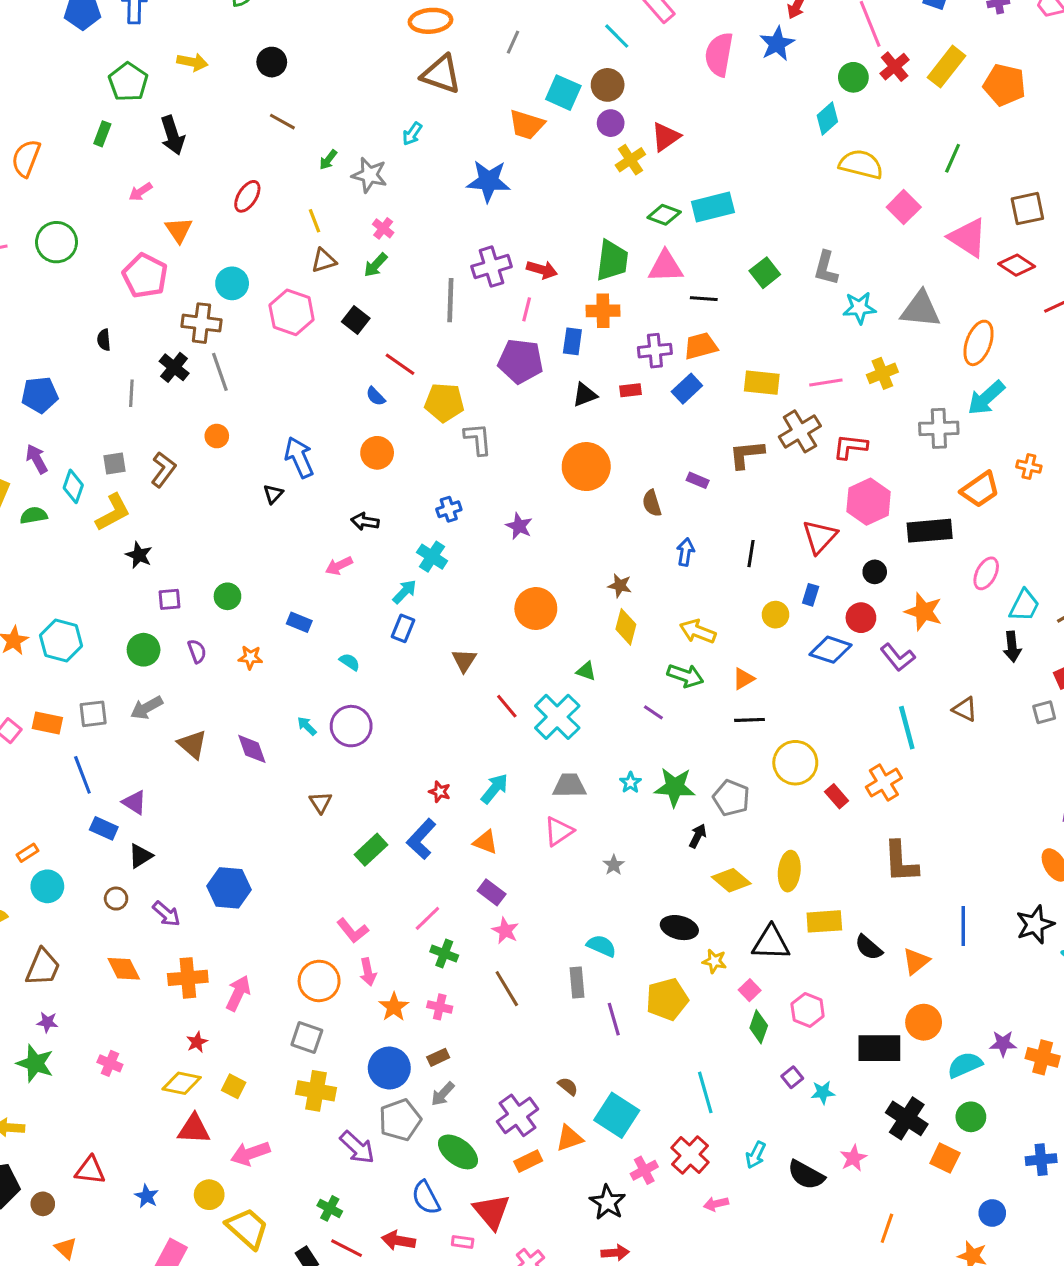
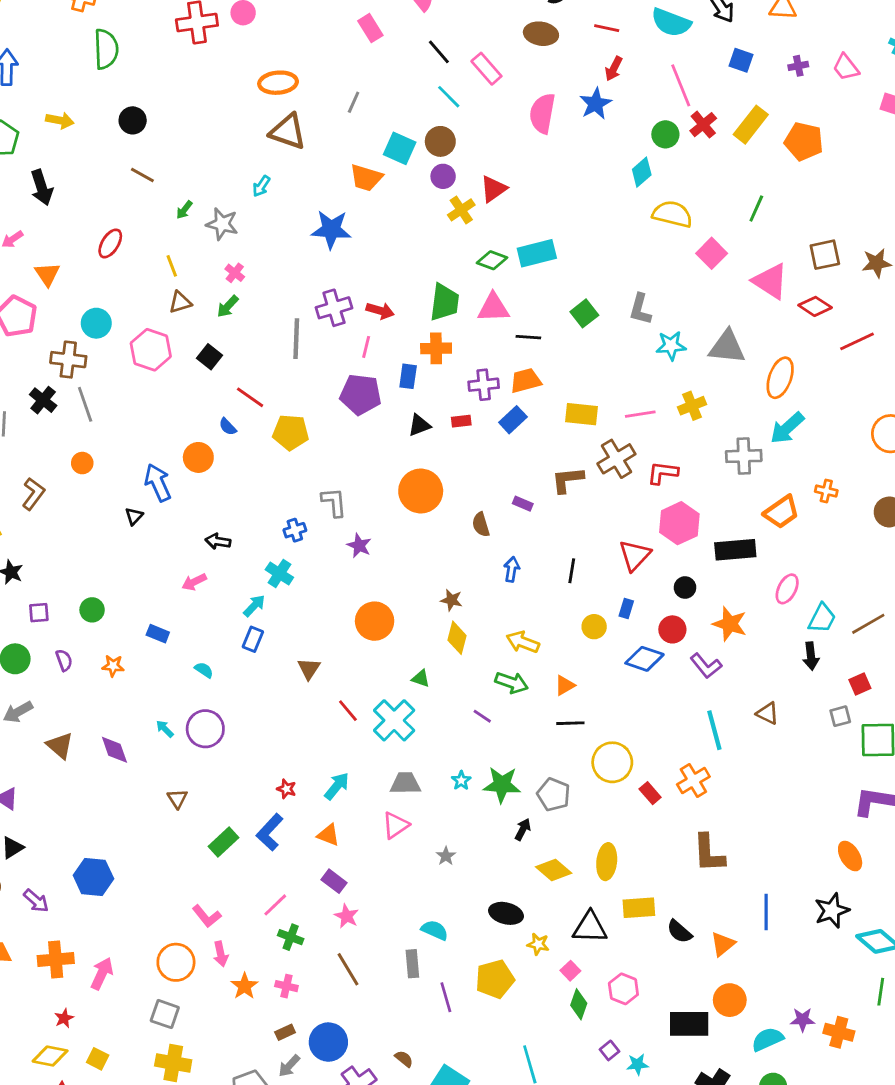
gray L-shape: (478, 439) -> (334, 502), moved
orange circle: (377, 453) -> (198, 457), moved
blue circle: (389, 1068) -> (328, 1042), moved

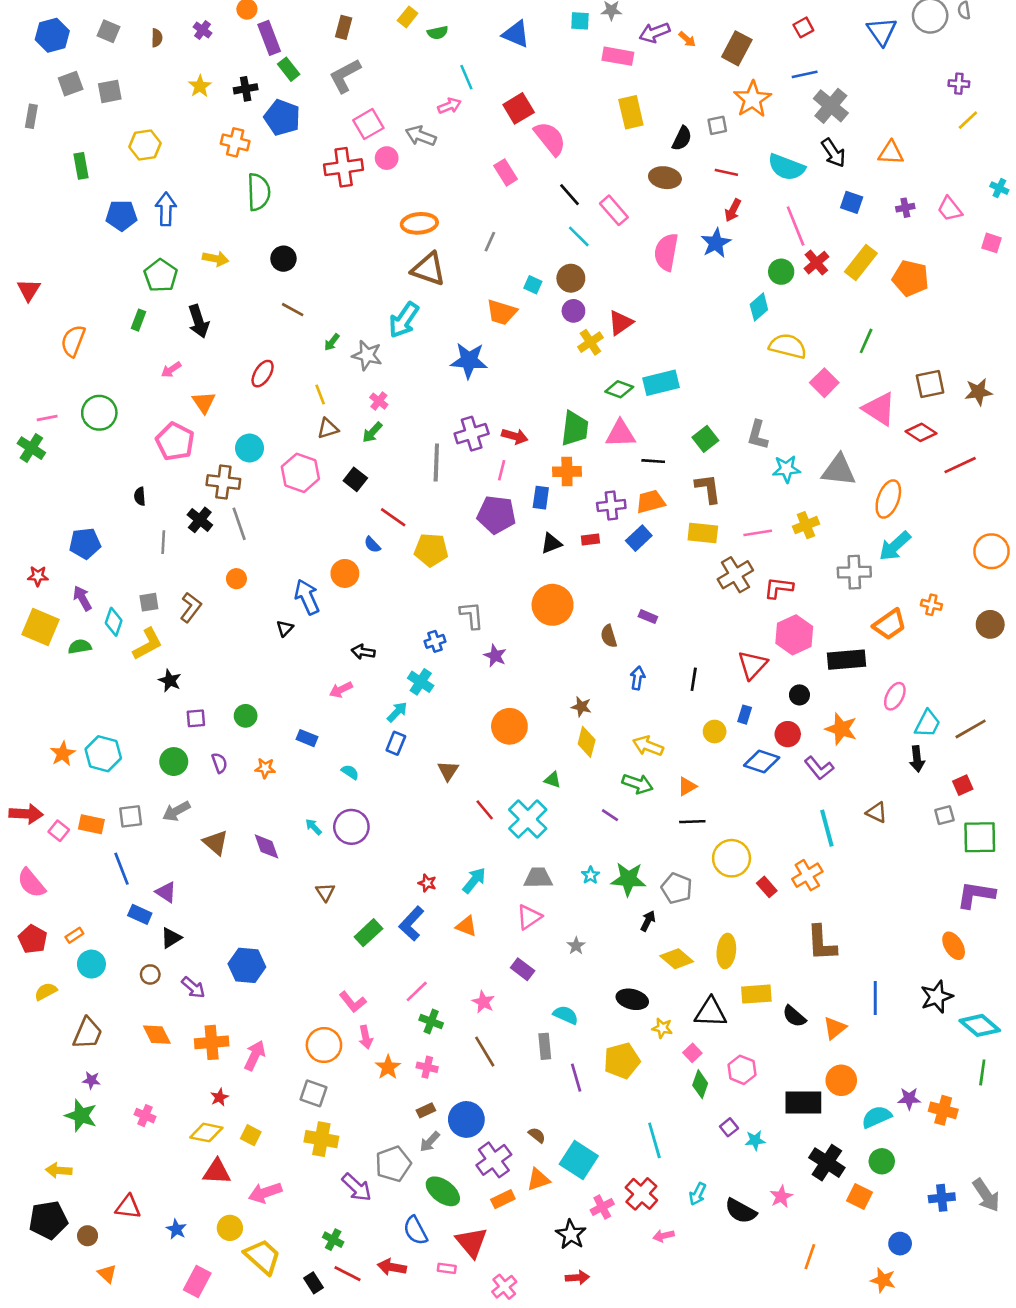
cyan square: (400, 148) -> (533, 285), size x0.6
cyan arrow: (261, 186) -> (404, 320), size x1.8
brown L-shape: (568, 480) -> (708, 489), moved, turned 88
purple rectangle: (334, 881) -> (523, 969), moved

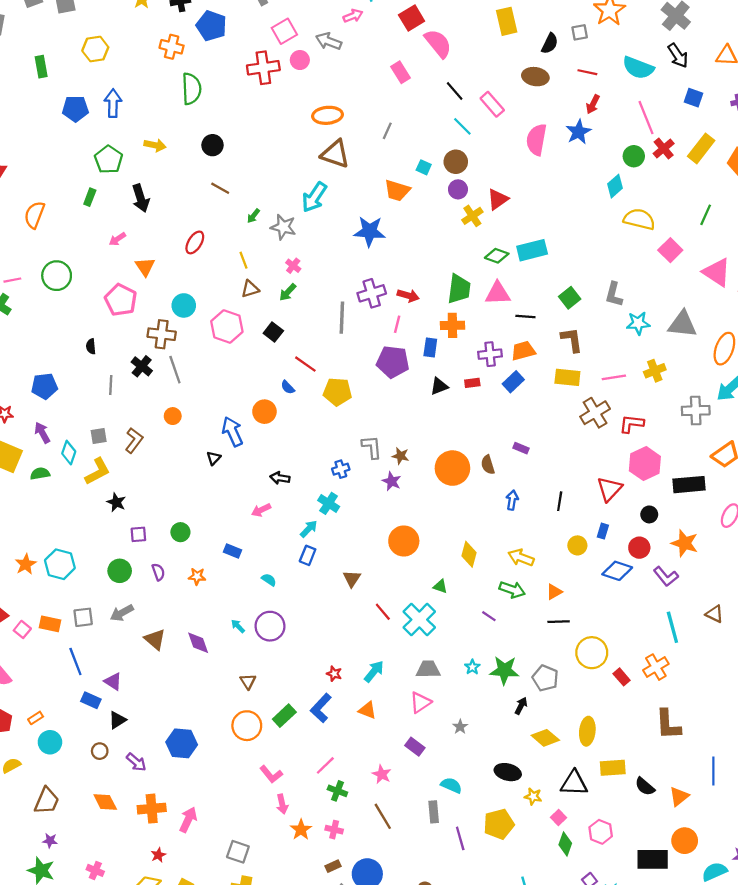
orange circle: (553, 605) -> (452, 468), moved
brown star: (581, 707) -> (400, 456), moved
orange circle: (324, 1045) -> (247, 726), moved

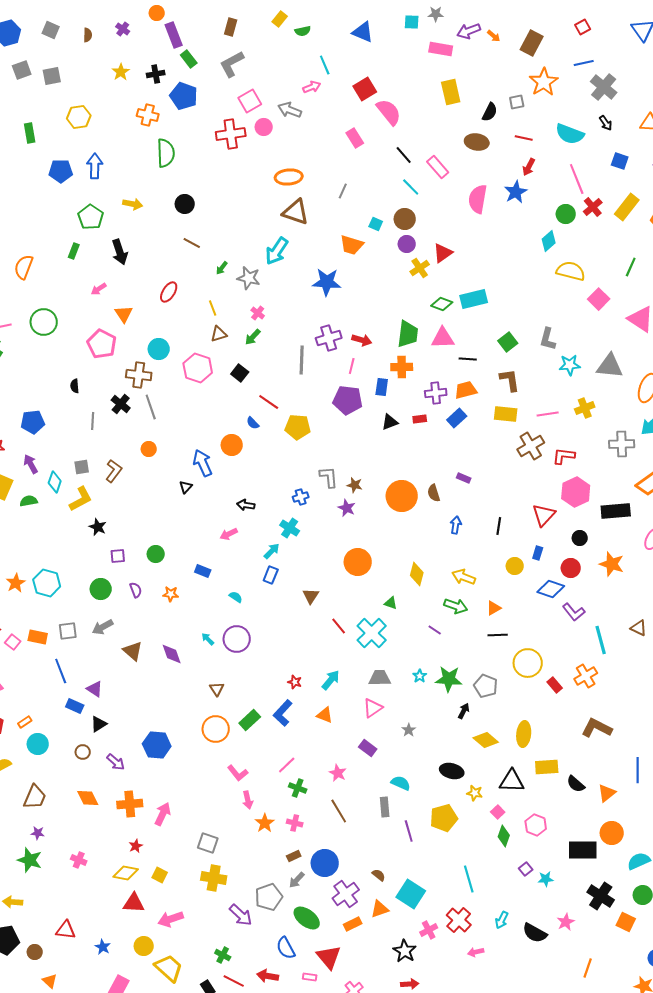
black arrow: (678, 56) -> (606, 123), size x0.7
purple L-shape: (666, 576) -> (574, 612), moved
brown L-shape: (668, 725) -> (597, 728), turned 120

